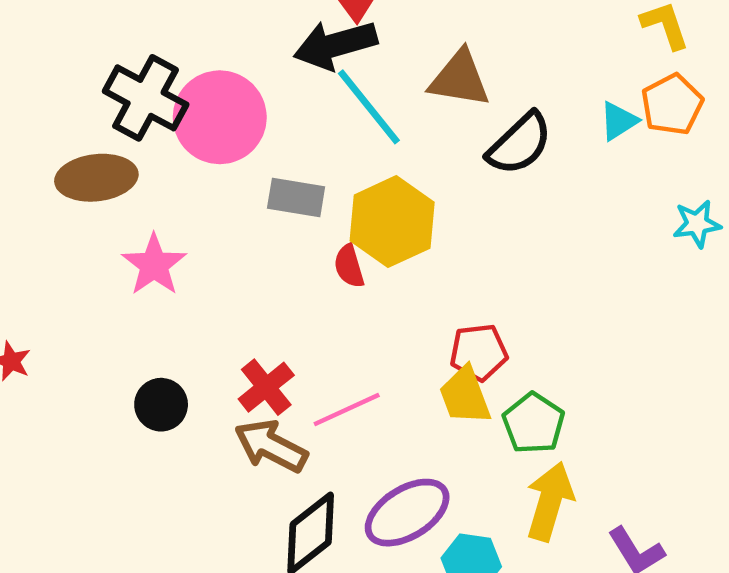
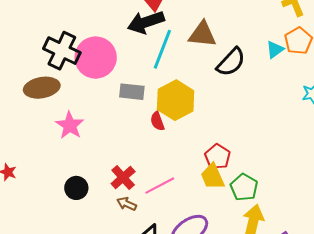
cyan line: (369, 107) -> (162, 49), turned 63
red pentagon: (479, 352) -> (218, 157), turned -30
brown arrow: (271, 446) -> (127, 204), size x0.6

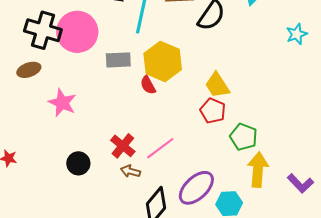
brown ellipse: (42, 88) -> (29, 70), size x0.7
yellow trapezoid: (212, 177) -> (217, 85), moved

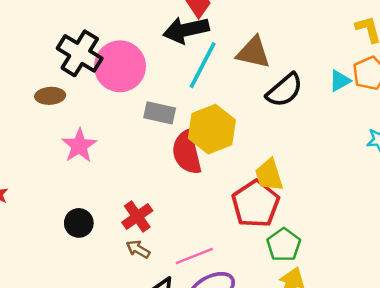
red semicircle: (148, 85) -> (187, 152), size x1.8
red pentagon: (213, 111) -> (255, 204), size x1.5
pink line: (160, 148) -> (194, 256), moved

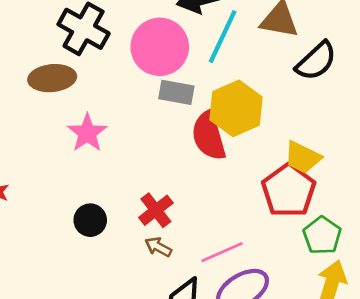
pink circle: (120, 66) -> (160, 47), moved
brown ellipse: (50, 96) -> (52, 78), size x1.4
yellow trapezoid: (269, 175) -> (303, 157), turned -44

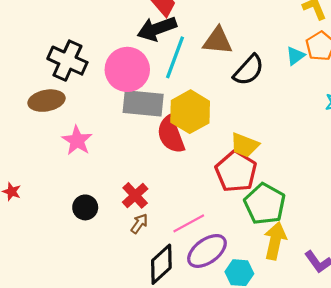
gray rectangle: (176, 92) -> (143, 103), size x1.5
green pentagon: (322, 235) -> (265, 204), size x1.4
brown arrow: (158, 247) -> (139, 224), turned 102

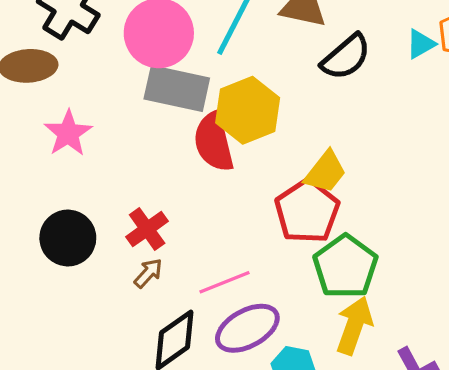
yellow trapezoid: (245, 145) -> (325, 172), turned -80
black circle: (85, 207) -> (68, 238), size x1.4

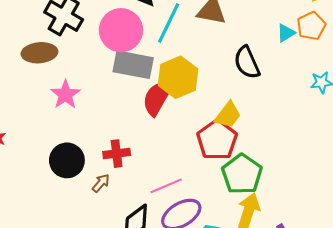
black semicircle: (346, 57) -> (247, 62), moved, turned 108
red semicircle: (214, 142) -> (157, 98), turned 45
red cross: (147, 229) -> (117, 154), turned 30
brown arrow: (148, 273) -> (101, 183), moved

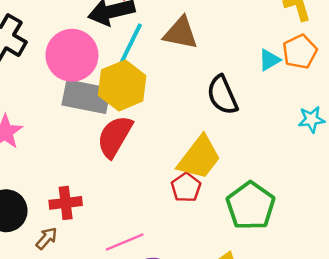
yellow hexagon: (178, 77) -> (122, 85), moved
yellow trapezoid: (228, 115) -> (199, 158), size x1.4
red pentagon: (217, 140) -> (186, 187), size x0.6
green pentagon: (242, 174) -> (251, 206), moved

